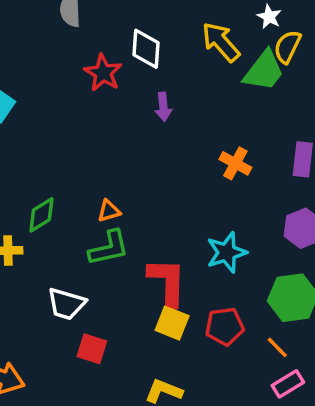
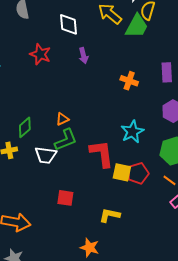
red star: (103, 73) -> (40, 54), moved
white trapezoid: (66, 304) -> (46, 155), moved
yellow square: (172, 323) -> (122, 172), moved

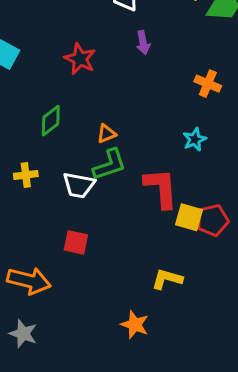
red star: (40, 54) -> (80, 59), moved
green diamond: (25, 127) -> (51, 121), moved
cyan star: (132, 132) -> (195, 139), moved, size x0.7
red square: (65, 198) -> (76, 242), moved

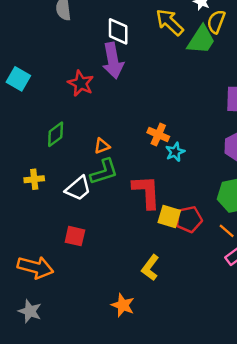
purple arrow: (143, 43) -> (113, 61), moved, size x1.8
orange cross: (208, 84) -> (158, 135), moved
white trapezoid: (79, 185) -> (78, 188), turned -52
yellow L-shape: (167, 279) -> (150, 268), turned -70

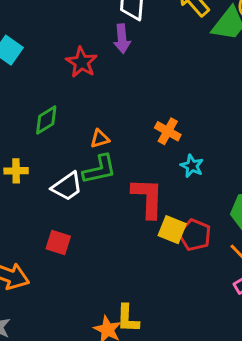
purple arrow: (113, 61) -> (122, 39), size x0.7
cyan star: (175, 152) -> (192, 166), moved, turned -30
red pentagon: (189, 219) -> (195, 235), turned 30
yellow L-shape: (150, 268) -> (128, 318), moved, turned -40

